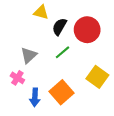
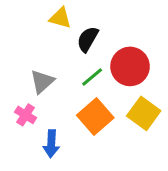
red circle: (87, 30) -> (130, 66), moved
orange square: (61, 92) -> (95, 116), moved

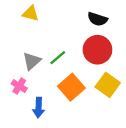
yellow triangle: (60, 18) -> (31, 13), moved
black semicircle: (88, 39) -> (97, 19), moved, turned -102
green line: (92, 77) -> (58, 58), moved

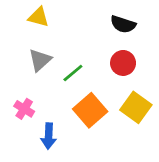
red circle: (97, 50) -> (123, 63), size x0.7
gray triangle: (32, 61) -> (40, 60), moved

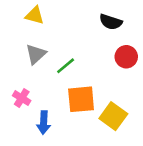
red circle: (123, 63) -> (126, 57), moved
yellow square: (136, 107) -> (113, 116), moved
orange square: (90, 110) -> (81, 99), turned 36

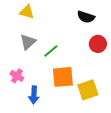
yellow square: (113, 116) -> (88, 90), turned 35

